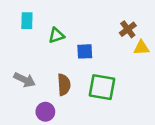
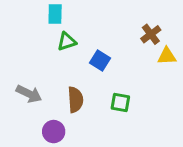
cyan rectangle: (27, 21) -> (55, 14), moved
blue square: (85, 51) -> (100, 60), turned 35
green square: (102, 87) -> (120, 103), size x0.6

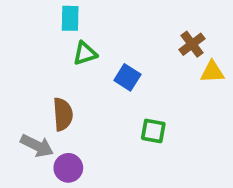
gray arrow: (29, 94) -> (37, 146), moved
brown semicircle: (75, 100) -> (63, 114), moved

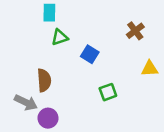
yellow triangle: (212, 72) -> (150, 69), moved
green square: (153, 131) -> (108, 92), turned -30

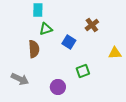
brown cross: (135, 31) -> (92, 25), moved
brown semicircle: (44, 80) -> (34, 49), moved
purple circle: (48, 118) -> (58, 87), moved

